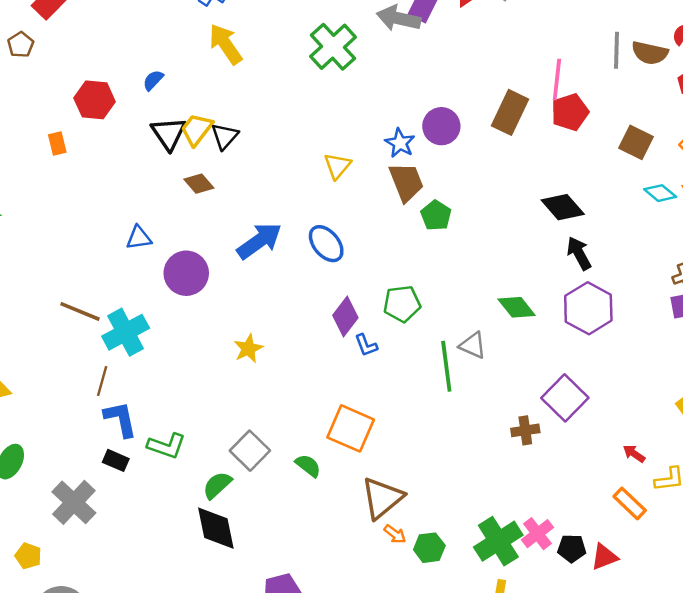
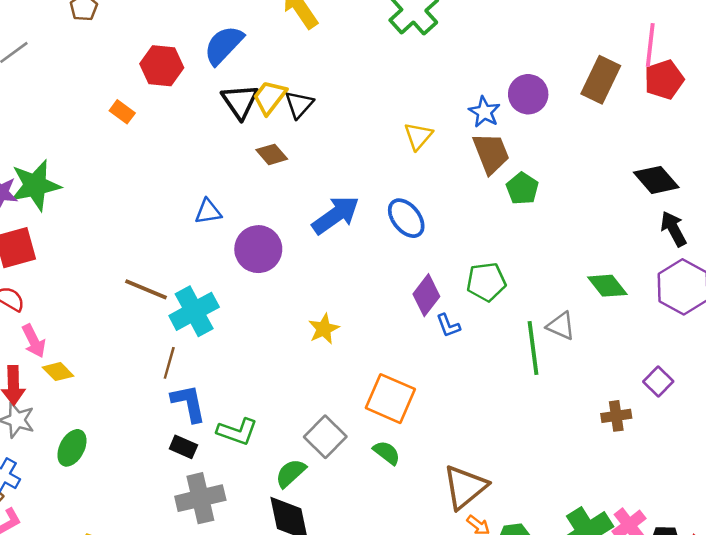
blue semicircle: (153, 80) -> (224, 45), size x1.8
orange rectangle: (57, 144) -> (122, 112), turned -40
purple square: (565, 398) -> (658, 381), size x0.6
orange square: (351, 428) -> (390, 399), moved
gray cross: (74, 502) -> (200, 498), moved, turned 33

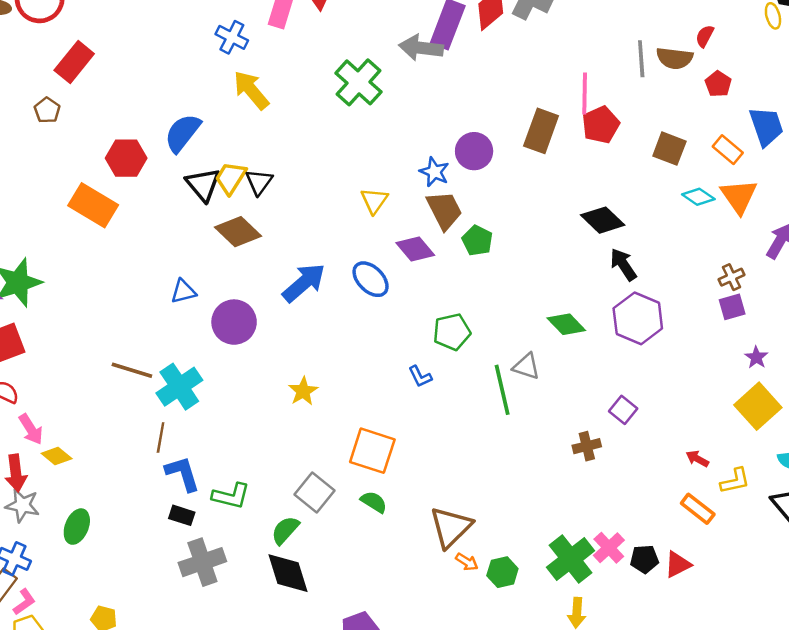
orange rectangle: (122, 112) -> (93, 205), size x2.0
brown diamond: (272, 154) -> (238, 232), size x1.5
purple diamond: (426, 295) -> (415, 249), moved, turned -72

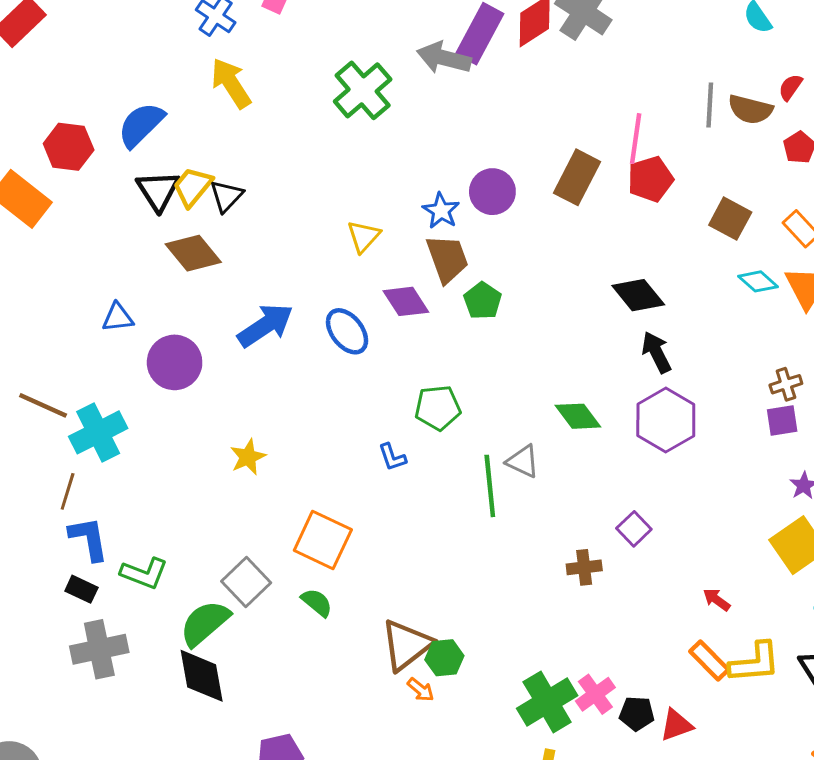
yellow L-shape: (735, 481) -> (755, 663), moved, size x1.4
green semicircle: (285, 530) -> (205, 623), size x1.4
green hexagon: (502, 572) -> (444, 658), moved

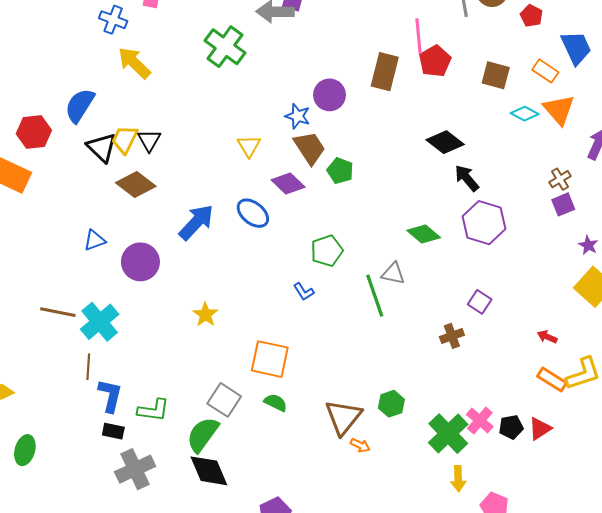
blue L-shape: (89, 539) -> (110, 396), turned 36
green hexagon: (444, 658) -> (391, 404), moved

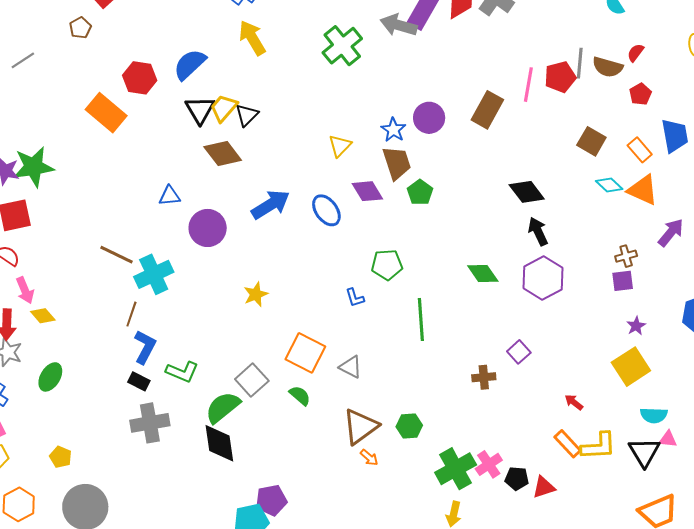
red pentagon: (435, 61) -> (560, 77), moved
orange triangle: (559, 110) -> (643, 190), turned -40
gray triangle: (393, 274) -> (351, 367), moved

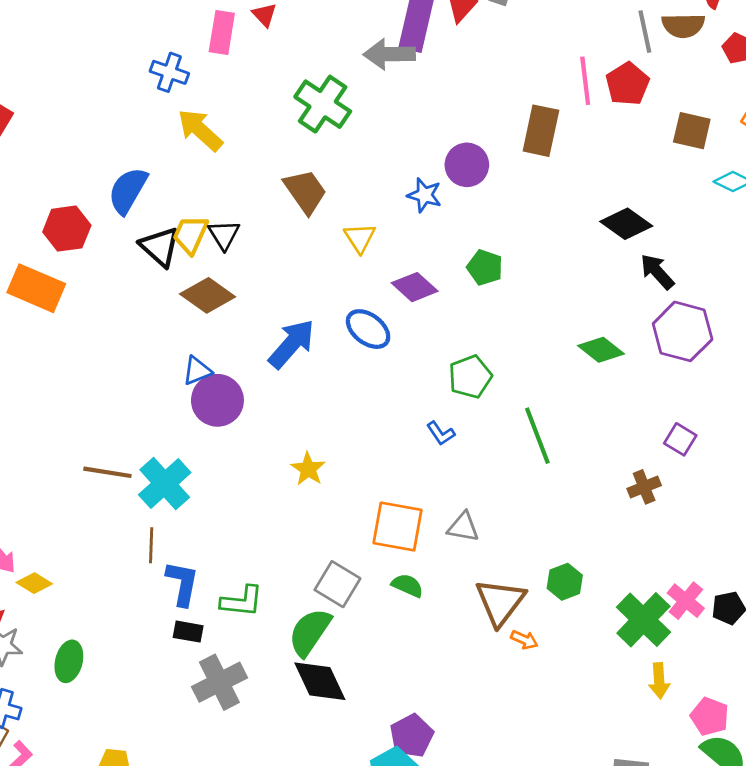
red pentagon: (560, 77) -> (627, 84), moved
brown trapezoid: (397, 163) -> (305, 191), moved
blue triangle: (170, 196) -> (197, 371), moved

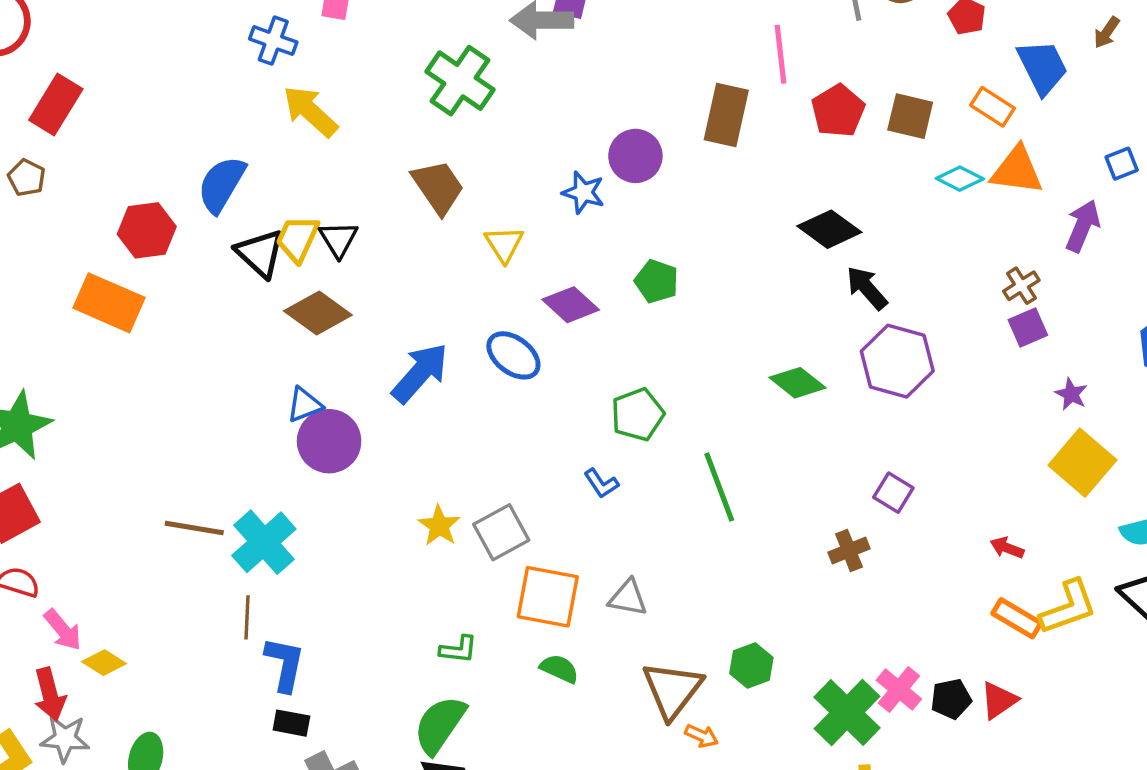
red pentagon: (627, 84) -> (838, 111), moved
gray square: (337, 584) -> (501, 532), moved, turned 30
green L-shape: (242, 601) -> (458, 649), moved, size x0.7

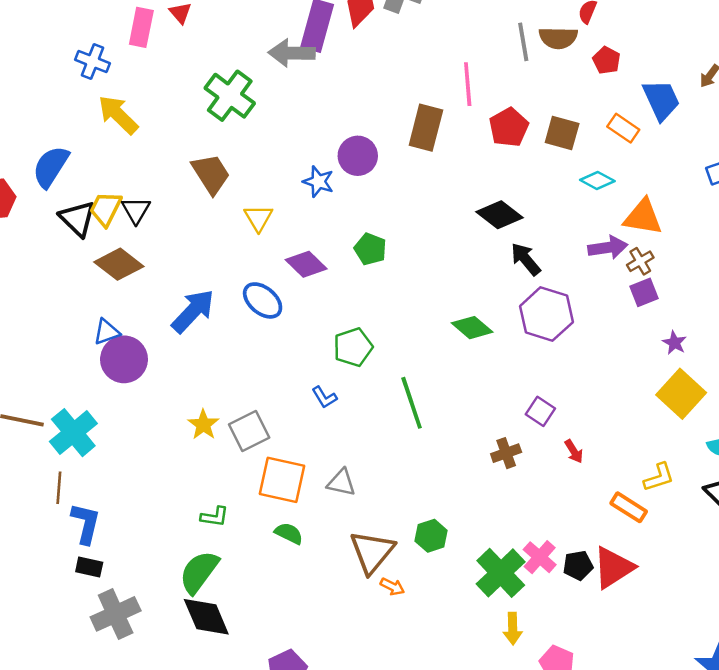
orange triangle: (1017, 170) -> (643, 217), moved
purple arrow: (1083, 226) -> (608, 248), moved, turned 57
red arrow: (1007, 548) -> (574, 451), moved, turned -145
yellow L-shape: (1068, 607) -> (659, 477), moved, size x0.7
red triangle: (999, 700) -> (613, 568), size x1.5

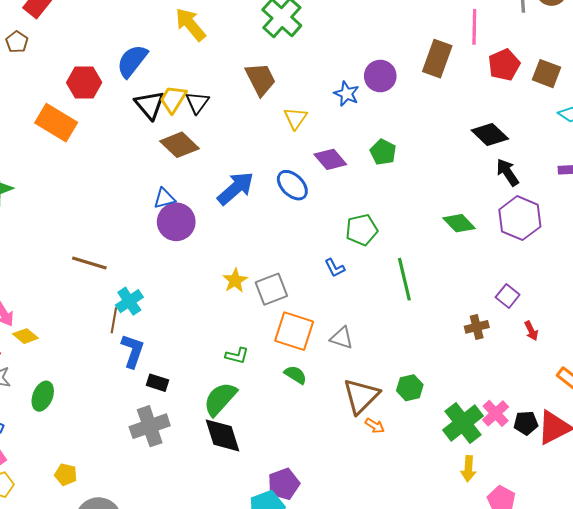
cyan cross: (73, 433) -> (129, 301), moved, size x0.7
black rectangle: (89, 567) -> (157, 383), moved

